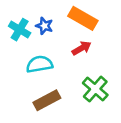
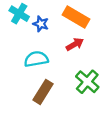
cyan cross: (20, 30) -> (19, 14), moved
brown rectangle: (47, 100) -> (43, 92), turned -30

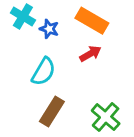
cyan semicircle: (36, 59) -> (44, 72), turned 130
green cross: (87, 82) -> (106, 117), moved

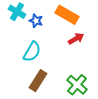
red arrow: (90, 54) -> (76, 39), moved

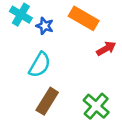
red arrow: (76, 39) -> (106, 48), moved

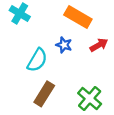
blue star: (45, 26) -> (64, 45), moved

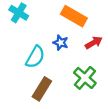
green cross: (90, 98) -> (85, 78), moved

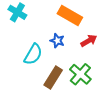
brown rectangle: (42, 89) -> (53, 77), moved

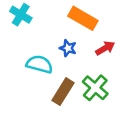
cyan semicircle: (33, 54) -> (39, 64), turned -105

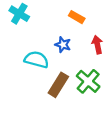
orange rectangle: (83, 18) -> (77, 17), size x0.6
red arrow: (105, 48) -> (97, 45), turned -72

